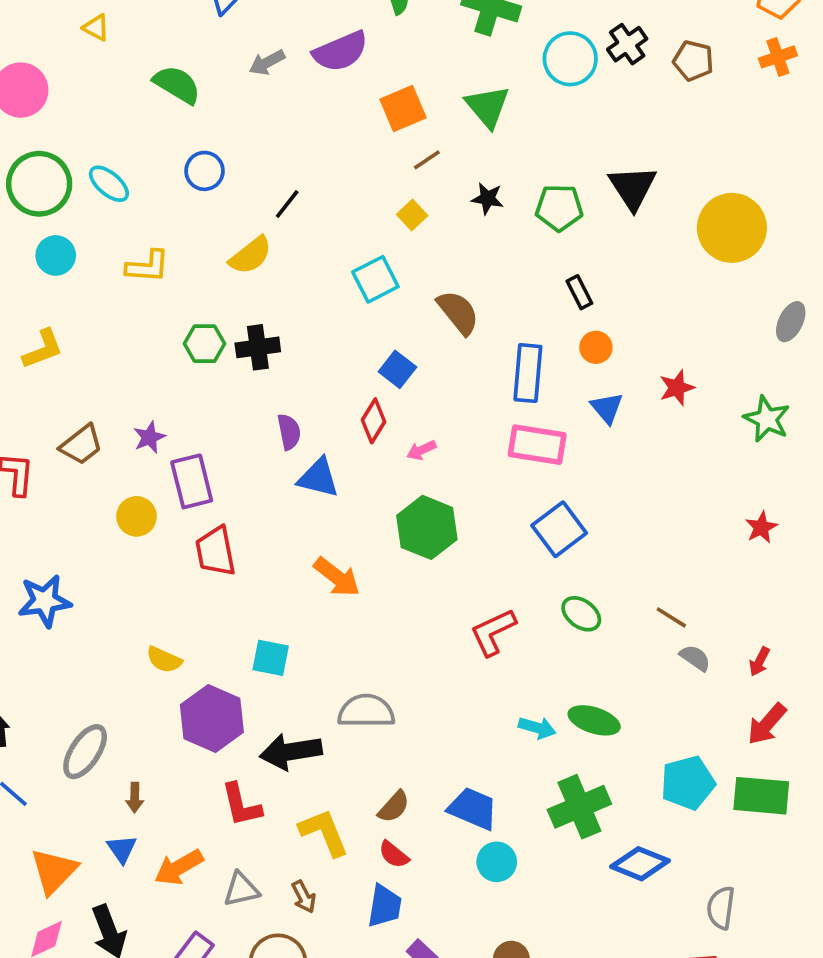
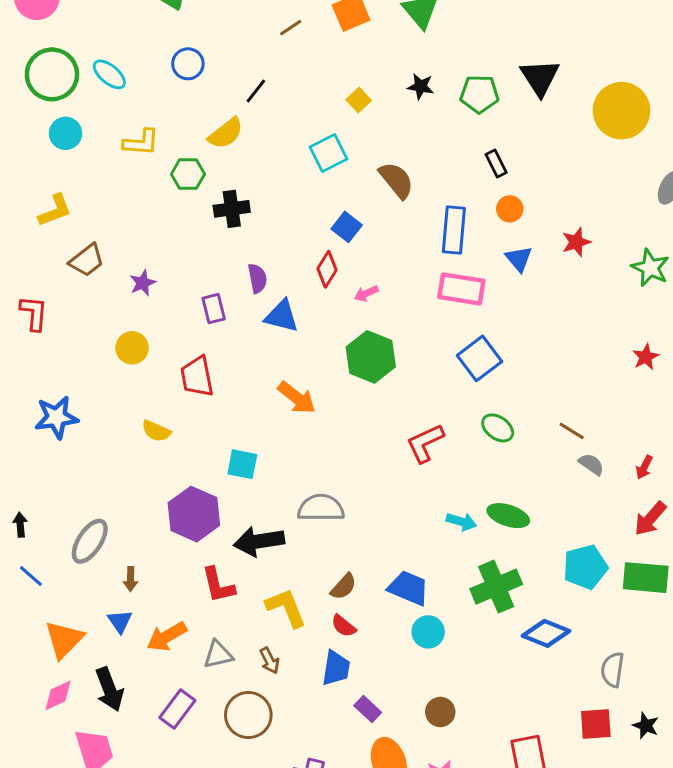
brown line: (427, 160) -> (291, 28), moved
green hexagon: (205, 344) -> (188, 174), moved
brown trapezoid: (81, 445) -> (87, 260), moved
purple rectangle: (192, 481) -> (214, 309), moved, size x0.7
yellow semicircle: (164, 660) -> (156, 431), moved

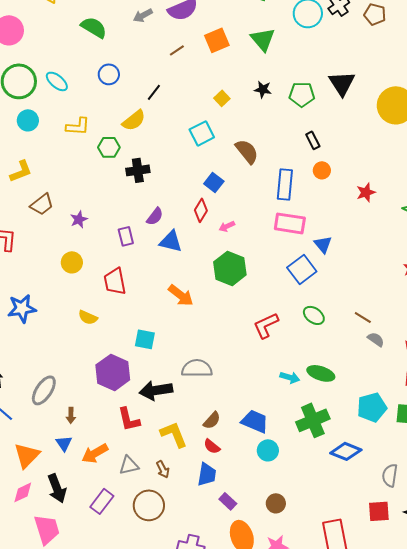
blue triangle: (519, 259) -> (323, 244), moved
purple semicircle: (257, 278) -> (155, 216), turned 48

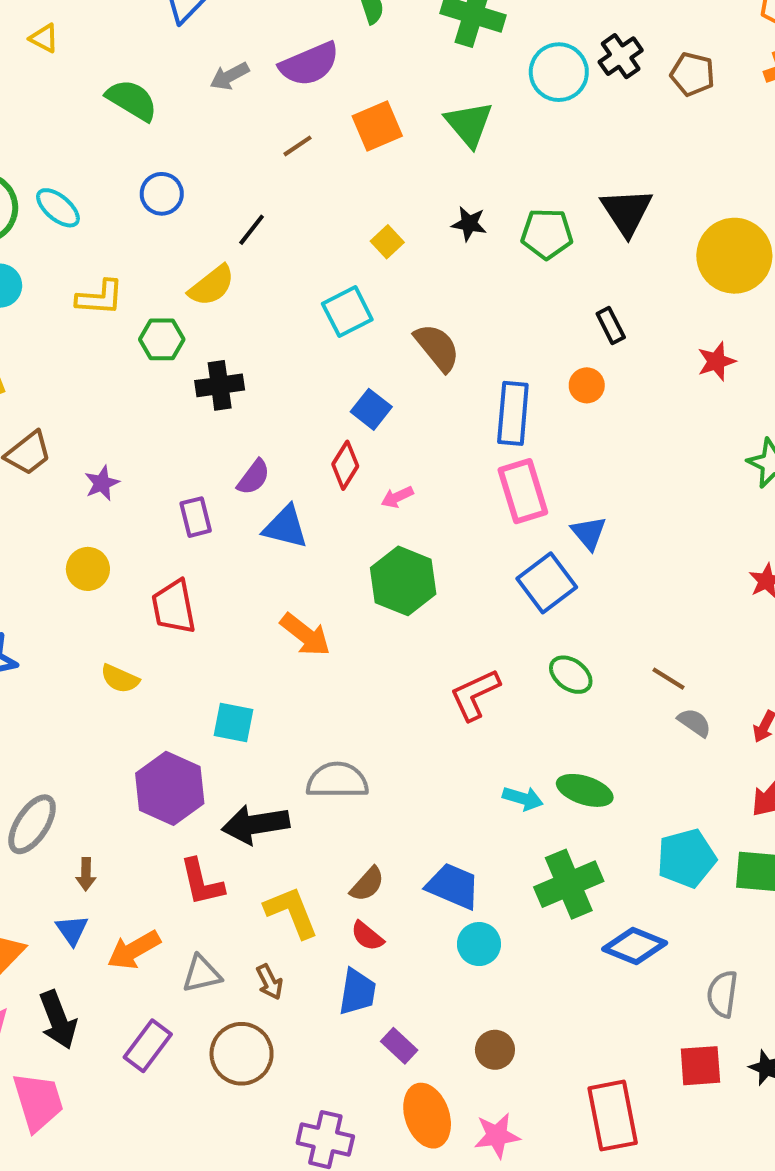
black rectangle: (313, 140) -> (611, 326), moved
red star: (366, 192) -> (716, 361), moved
pink rectangle: (290, 223) -> (523, 491), turned 64

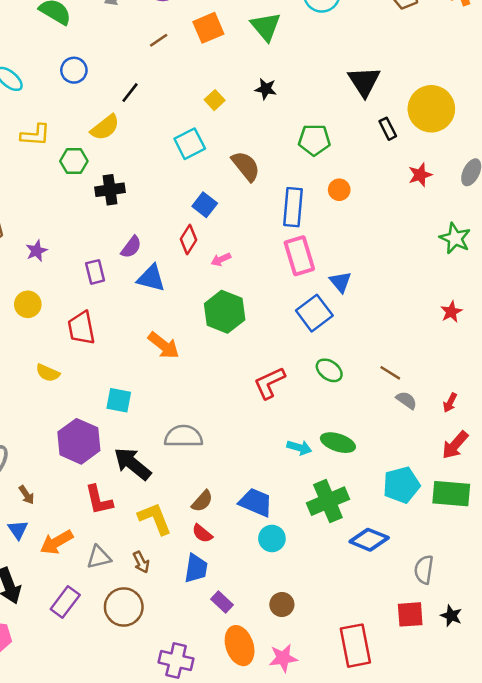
green pentagon: (547, 234) -> (314, 140), moved
black rectangle: (611, 326) -> (388, 129), moved
black arrow: (256, 824) -> (132, 464), turned 48
brown arrow: (86, 874) -> (27, 495), turned -36

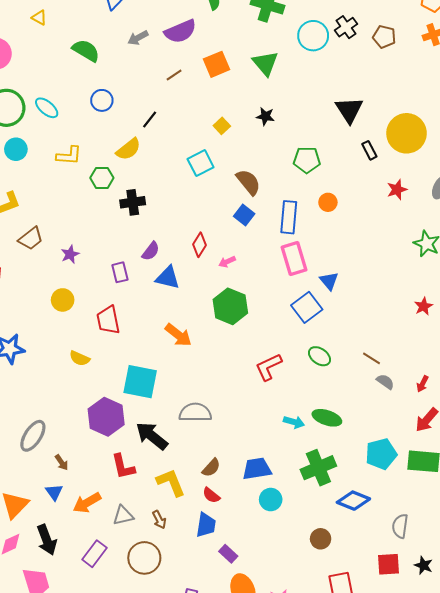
blue square: (205, 205) -> (244, 215), moved
cyan square: (119, 400) -> (140, 382), size x1.6
blue trapezoid: (256, 502) -> (257, 469), turned -32
brown circle: (282, 604) -> (321, 539), moved

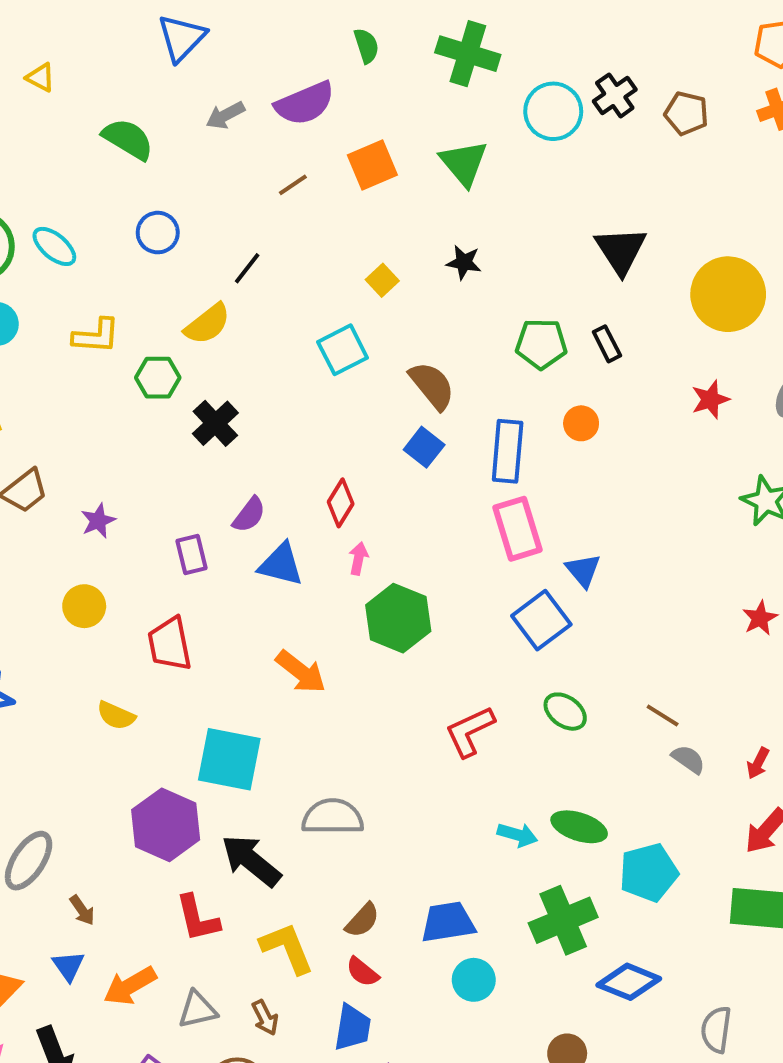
black rectangle: (369, 150) -> (607, 344), moved
black cross: (133, 202) -> (215, 423), turned -35
pink arrow: (227, 262) -> (358, 558), moved, turned 126
cyan pentagon: (381, 454) -> (649, 873), moved

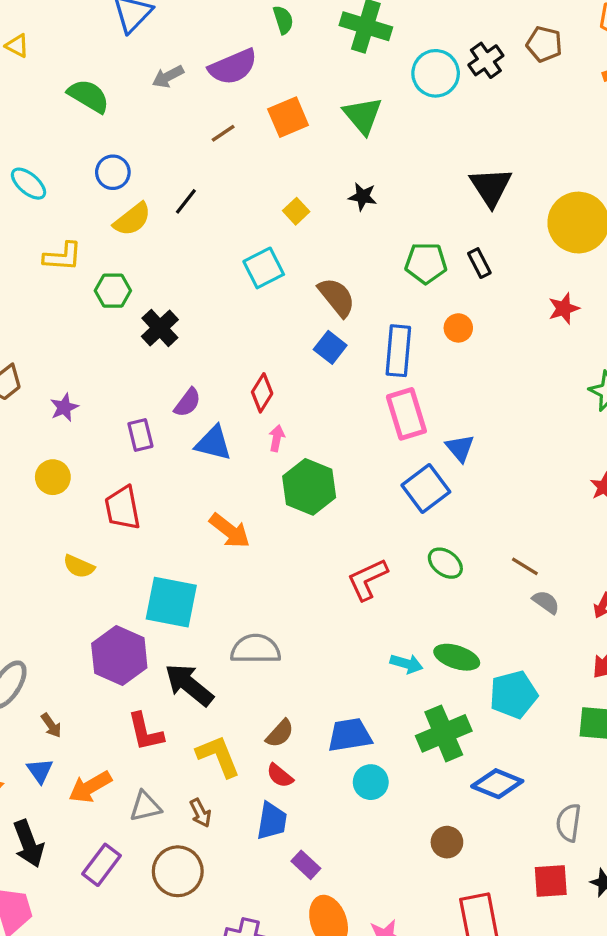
brown pentagon: (686, 113) -> (544, 44), moved
yellow semicircle: (207, 324) -> (132, 219), moved

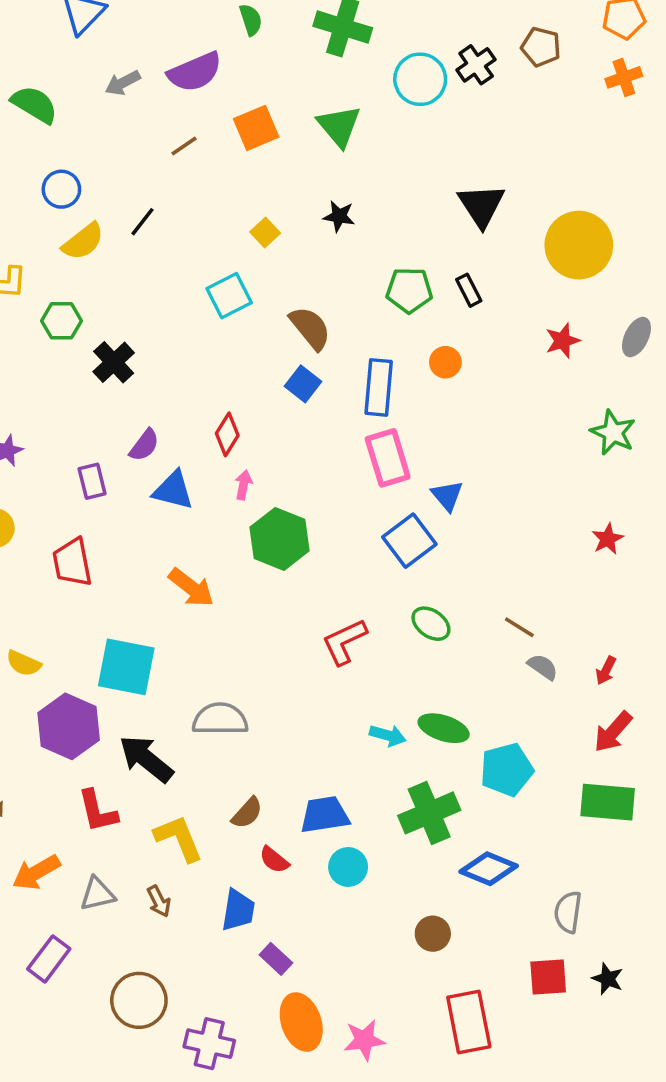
yellow semicircle: (79, 566) -> (24, 663), moved
red semicircle: (280, 776) -> (274, 860), moved
brown circle: (178, 871) -> (139, 1000), moved

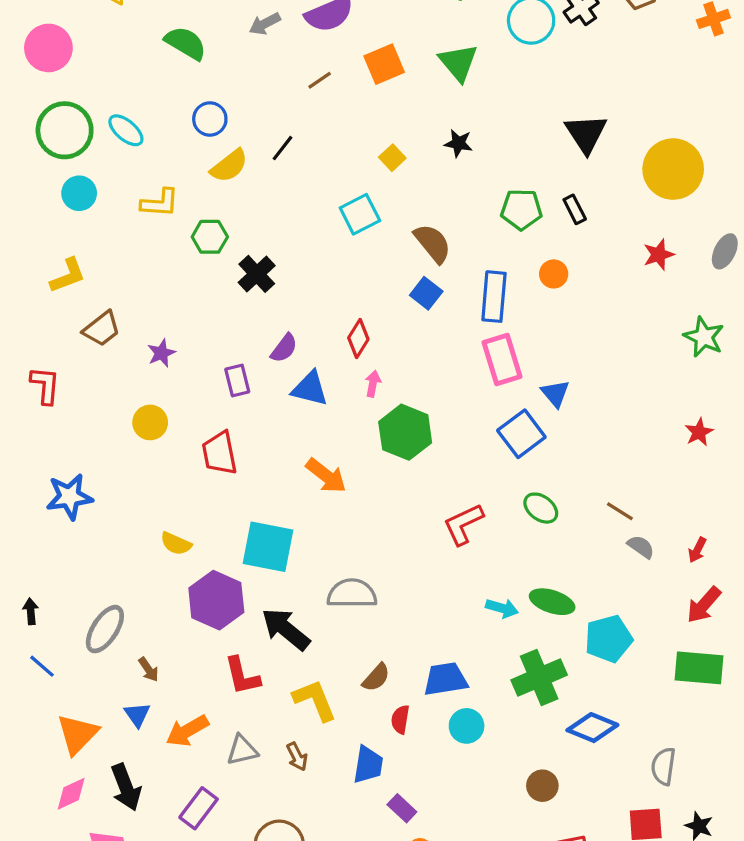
red semicircle: (274, 860) -> (400, 719), turned 60

